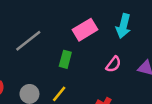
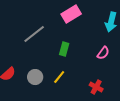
pink rectangle: (85, 30) -> (71, 14), moved

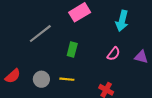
yellow line: (59, 77) -> (67, 79), turned 56

